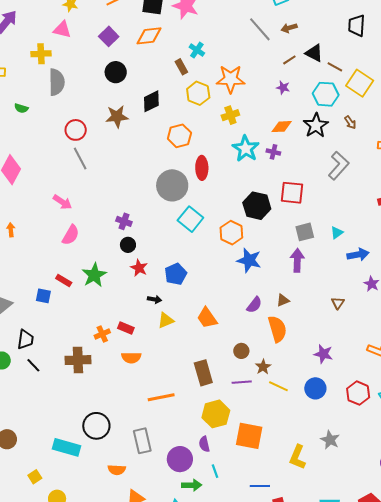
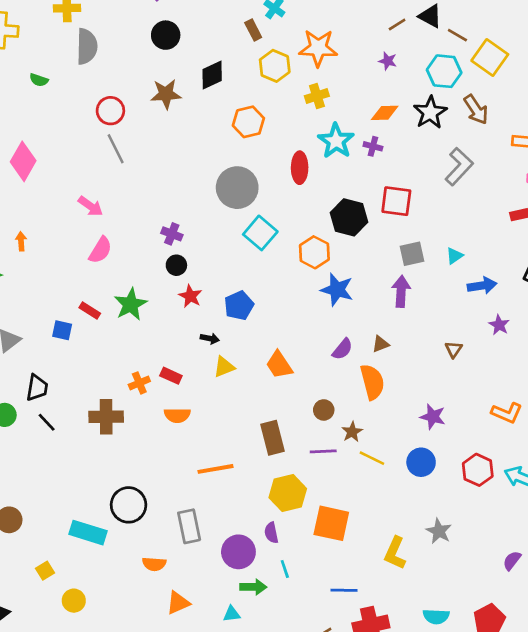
brown arrow: (350, 122) -> (476, 110), size x1.6
red ellipse: (202, 168) -> (300, 168), moved

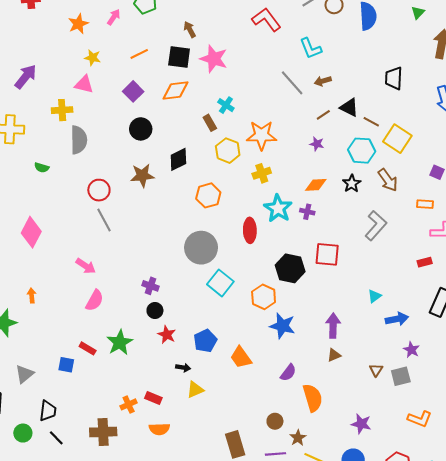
black star: (430, 113) -> (352, 184), size x0.7
gray square: (412, 254) -> (401, 376), moved
brown triangle: (381, 344) -> (334, 355), moved
orange trapezoid: (279, 365) -> (241, 357), moved

